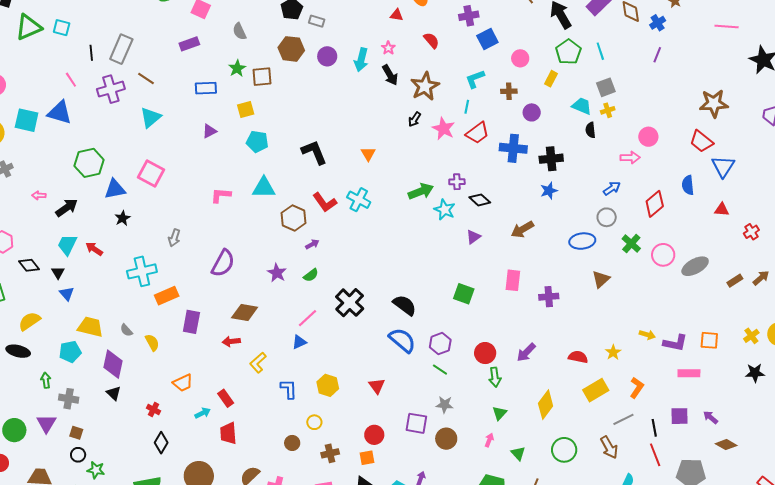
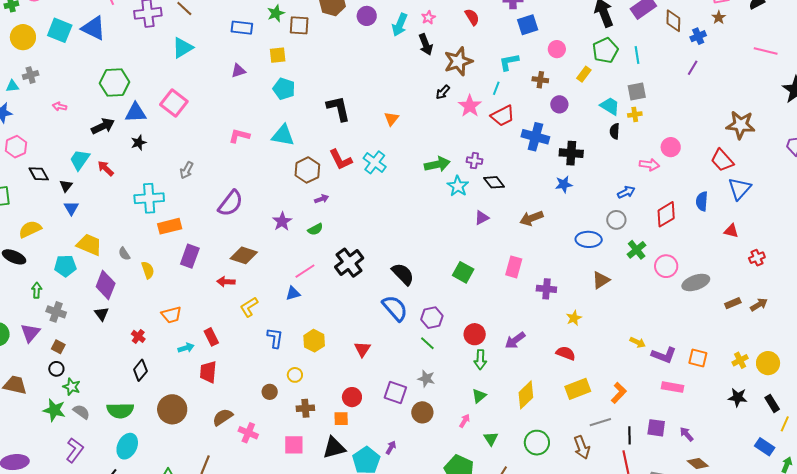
black arrow: (67, 208) -> (103, 126), moved
yellow star: (613, 352) -> (574, 318), moved

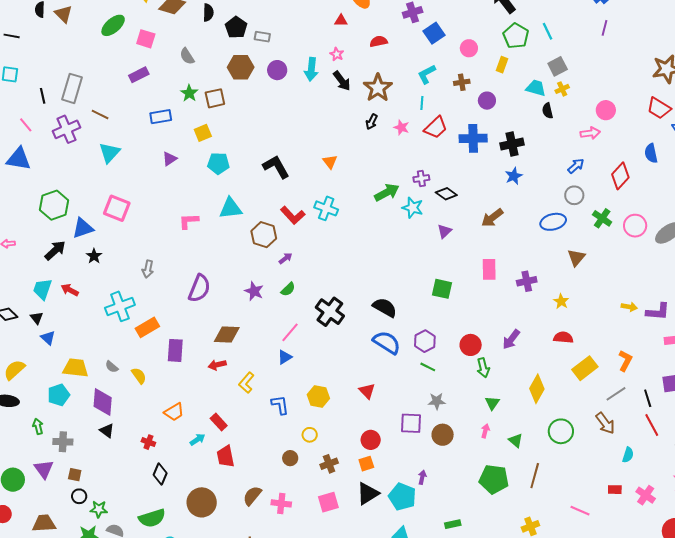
red semicircle: (472, 17) -> (379, 41), turned -54
pink star: (470, 106) -> (401, 127), size x0.7

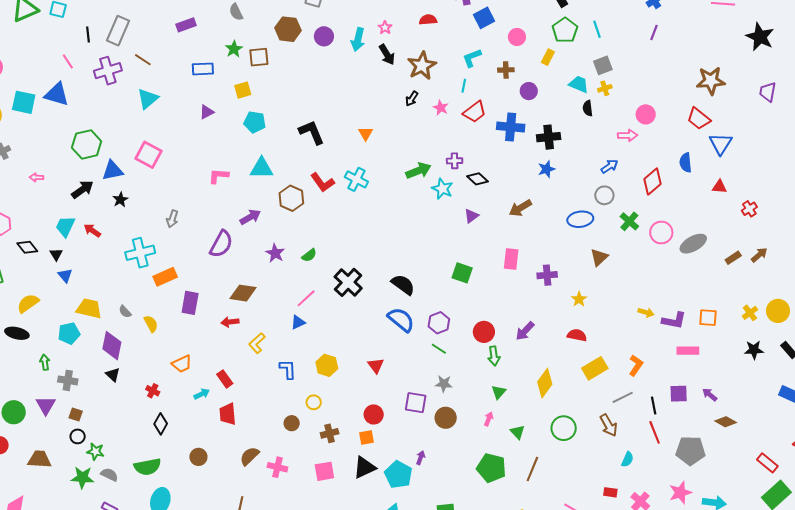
purple arrow: (286, 258) -> (250, 217), moved, size x1.5
brown circle: (202, 502) -> (198, 457), size x0.6

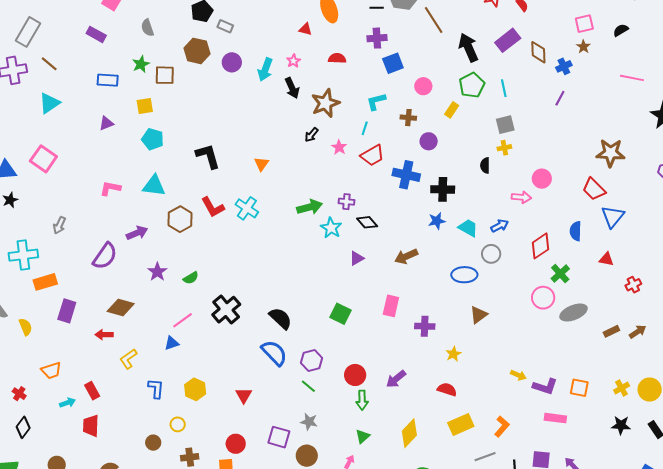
purple rectangle: (186, 25) -> (96, 34), turned 42
cyan trapezoid: (579, 84) -> (468, 228), moved
green cross: (629, 221) -> (560, 274), moved

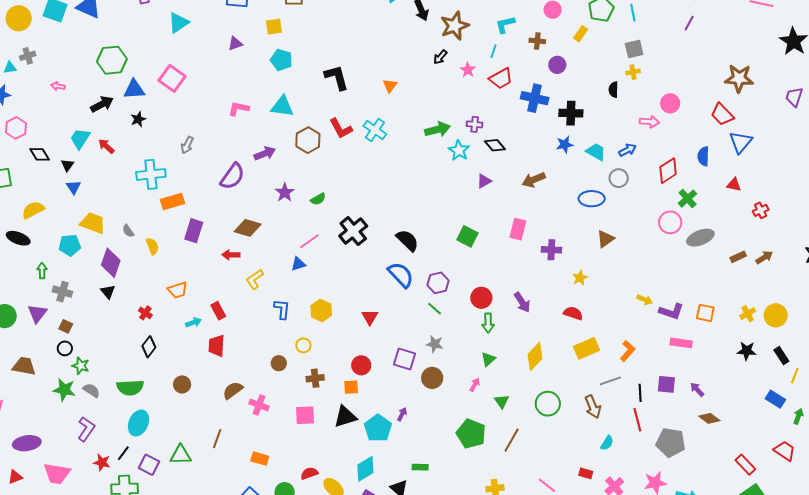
purple arrow: (396, 379) -> (522, 302), turned -85

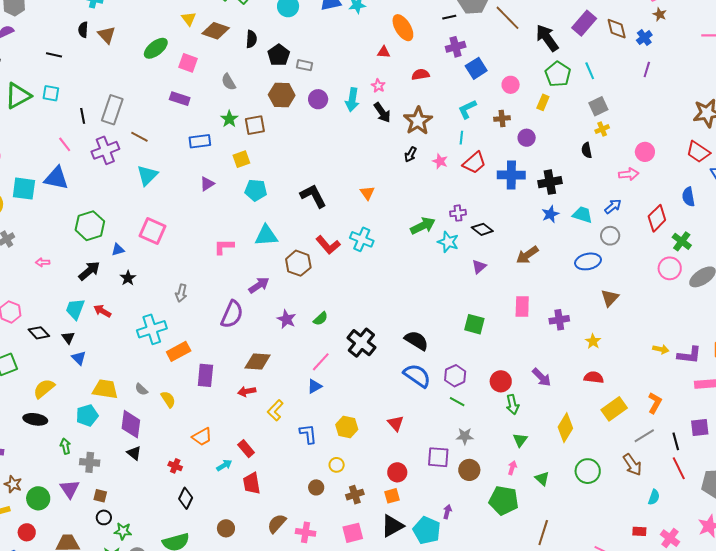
blue triangle: (134, 89) -> (118, 250), size x0.6
green pentagon: (471, 434) -> (504, 500), moved
brown line: (512, 440) -> (543, 533), moved

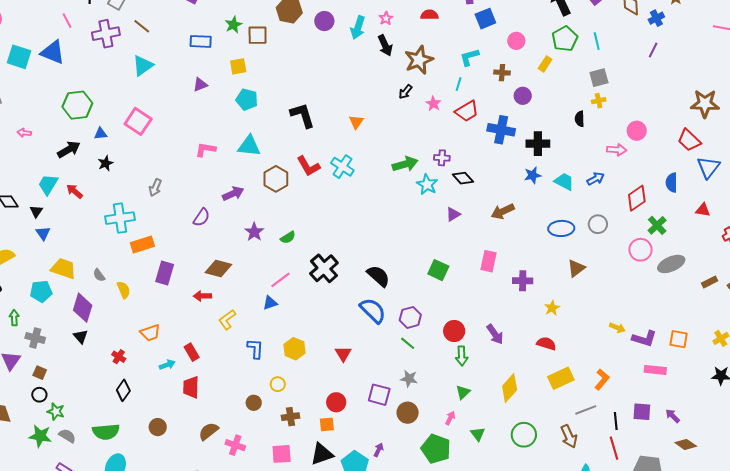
gray circle: (610, 236) -> (598, 224), moved
purple semicircle: (232, 314) -> (201, 217), size x0.7

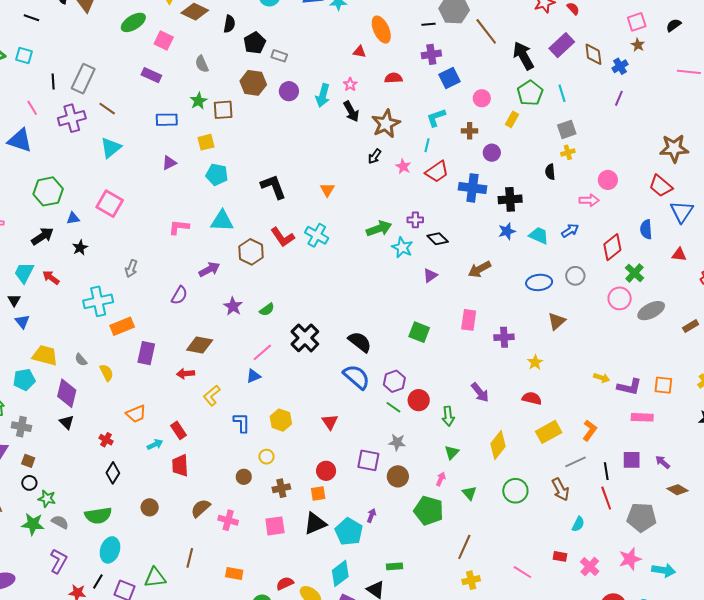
red circle: (454, 331) -> (419, 400), moved

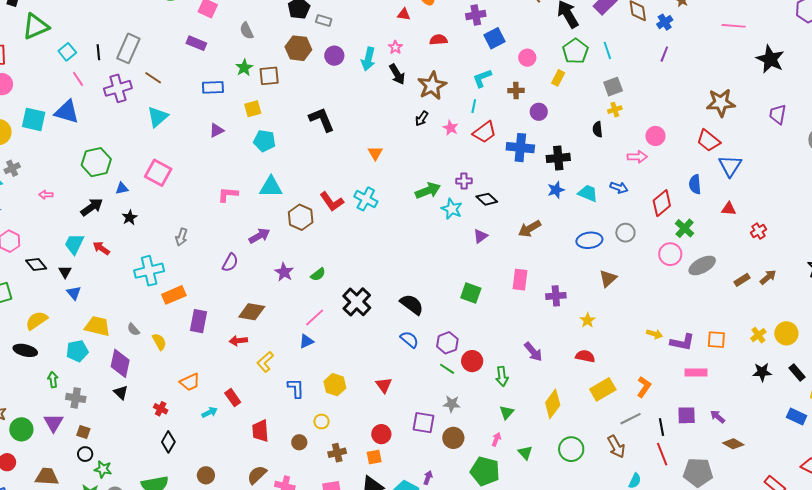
cyan square: (24, 55) -> (67, 52), moved, turned 36
black L-shape: (273, 187) -> (322, 119), moved
blue arrow: (570, 231) -> (619, 188), turned 54
blue semicircle: (356, 377) -> (409, 339), size x0.7
red trapezoid: (180, 465) -> (260, 431), moved

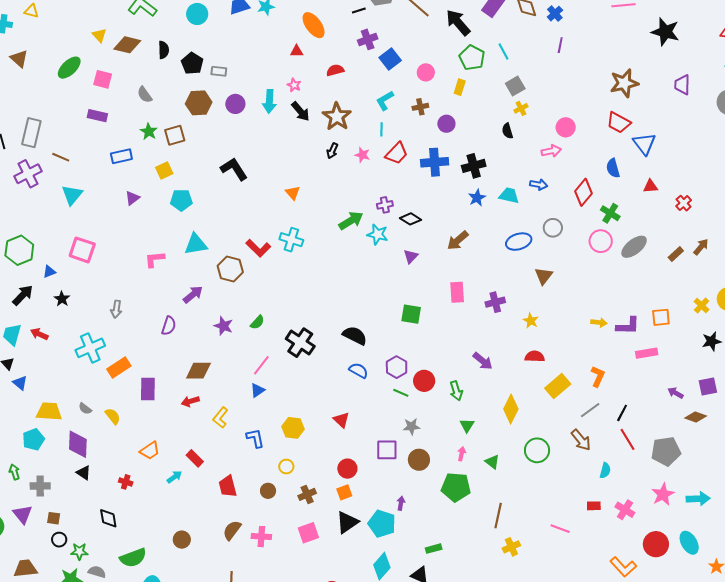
purple square: (687, 415) -> (708, 387), moved
black line: (661, 427) -> (622, 413), turned 48
black diamond: (168, 442) -> (108, 518), moved, turned -30

